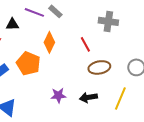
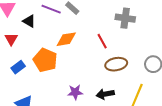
black triangle: (12, 24) -> (29, 21), turned 32
orange diamond: (49, 42) -> (66, 39), turned 55

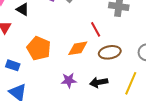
orange diamond: (66, 39) -> (78, 48), moved
blue rectangle: (18, 67) -> (13, 65), moved, turned 56

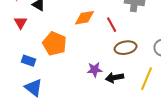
orange diamond: (78, 48) -> (85, 18), moved
purple star: (69, 80) -> (95, 70), moved

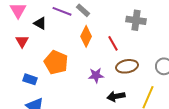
orange diamond: (85, 18) -> (86, 36), turned -55
purple star: (95, 70) -> (96, 75), moved

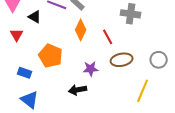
black arrow: (116, 96) -> (78, 90), moved

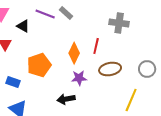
orange diamond: (81, 30) -> (74, 53), moved
red line: (108, 37) -> (96, 46), turned 42
orange pentagon: (51, 56) -> (39, 65), turned 30

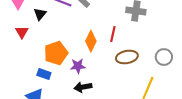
black triangle: (23, 26) -> (40, 14), turned 40
purple star: (79, 78) -> (78, 66), moved
blue rectangle: (13, 82) -> (44, 74), moved

